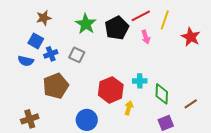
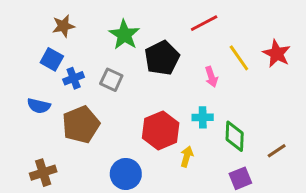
yellow line: (165, 20) -> (239, 58), moved, turned -54
black pentagon: (117, 28) -> (162, 58), moved
pink arrow: (146, 37) -> (211, 77), moved
blue semicircle: (26, 61) -> (39, 106), moved

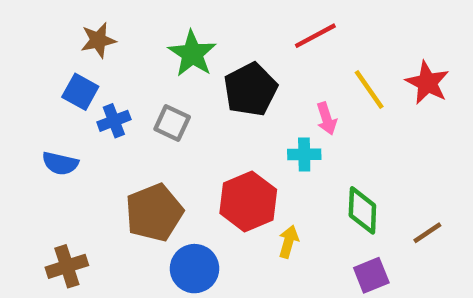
cyan cross: (203, 117) -> (304, 154), moved
brown pentagon: (81, 125) -> (154, 213), moved

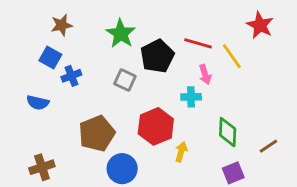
red line: (315, 36) -> (198, 43), moved, turned 44
red star: (427, 83) -> (260, 25), moved
gray square: (172, 123) -> (125, 80), moved

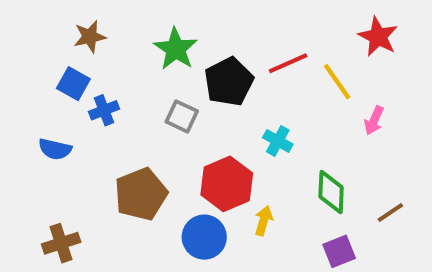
red line: (198, 43) -> (288, 63), turned -40
pink arrow: (205, 74) -> (374, 120), moved, turned 42
cyan cross: (191, 97) -> (278, 141), turned 30
blue circle: (122, 169) -> (204, 237), moved

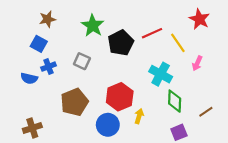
blue cross: (104, 110) -> (49, 67), moved
gray square: (182, 116) -> (82, 61), moved
cyan cross: (278, 141) -> (161, 74), moved, size x1.5

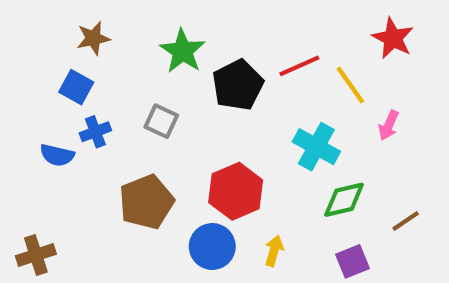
green diamond: (175, 101) -> (344, 200), turned 75
yellow arrow: (139, 116) -> (274, 251), moved
brown cross: (32, 128) -> (36, 255), moved

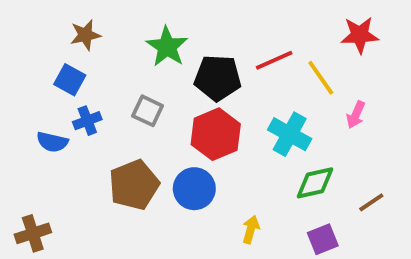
red star: (393, 38) -> (360, 35), turned -30
black pentagon: (238, 85) -> (218, 78), turned 30
red hexagon: (236, 191) -> (216, 134), moved
blue circle: (212, 247) -> (194, 189), moved

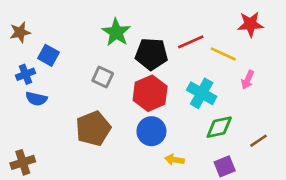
brown star: (85, 35) -> (20, 32), moved
yellow line: (321, 78) -> (223, 54), turned -30
blue cross: (87, 121) -> (25, 74), moved
blue circle: (194, 189) -> (151, 131), moved
yellow arrow: (251, 230) -> (174, 160), turned -96

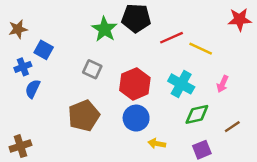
red star: (250, 24) -> (240, 19), moved
black pentagon: (151, 54) -> (136, 18), moved
pink arrow: (248, 80) -> (223, 84), moved
blue semicircle: (36, 99) -> (33, 89), turned 102

